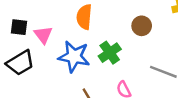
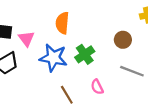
brown circle: (142, 26) -> (123, 40), moved

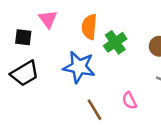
pink triangle: (26, 39) -> (48, 19), moved
green cross: (85, 54) -> (115, 42), moved

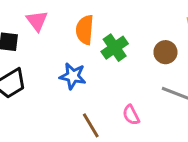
blue star: (79, 67) -> (73, 76), size x0.7

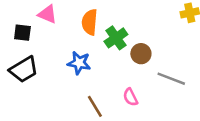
pink triangle: (37, 21) -> (47, 14), turned -30
brown circle: (165, 52) -> (141, 54), moved

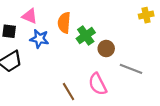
blue star: (79, 63) -> (39, 39), moved
pink semicircle: (130, 97) -> (98, 84), size x1.5

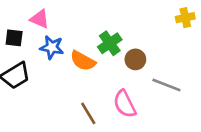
orange semicircle: (64, 23) -> (83, 61), moved, turned -66

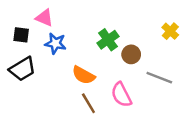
yellow cross: (185, 18) -> (170, 31), moved, turned -35
orange semicircle: (83, 61) -> (84, 75), moved

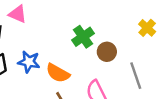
blue star: (55, 43) -> (29, 62), moved
gray line: (159, 78) -> (136, 76), turned 50

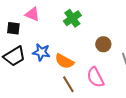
green cross: (83, 37) -> (72, 18), moved

